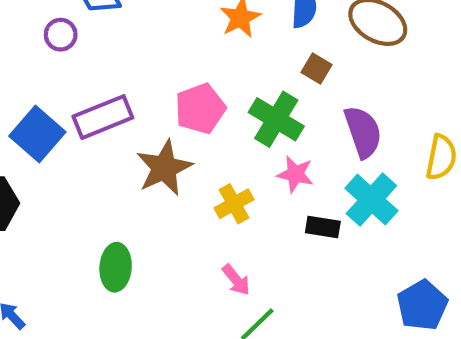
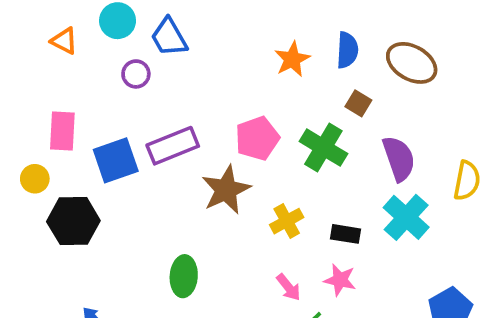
blue square: (37, 134) -> (116, 160), turned 30
pink star: (295, 174) -> (340, 280), moved
black rectangle: (323, 227) -> (345, 234), moved

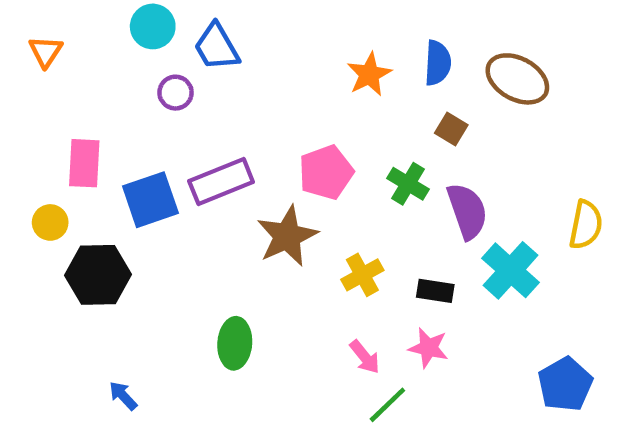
orange triangle: (64, 41) -> (46, 52), moved, turned 36
green cross: (323, 148) -> (408, 184), size x0.7
purple semicircle: (399, 159) -> (467, 211), moved

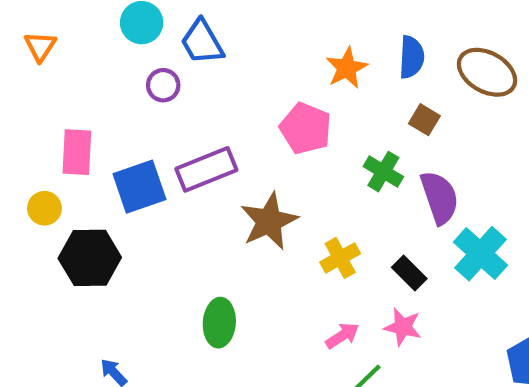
pink pentagon: (326, 172) -> (306, 128), moved, turned -30
black rectangle: (435, 291) -> (409, 273), turned 36
pink arrow: (365, 357) -> (342, 336), turned -84

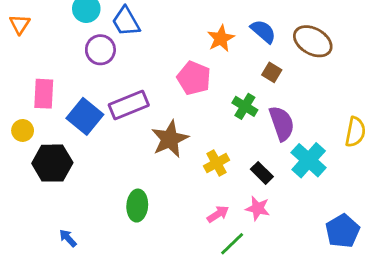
blue semicircle: (411, 57) -> (263, 31), turned -52
purple circle: (163, 85) -> (100, 50), size x1.4
blue square: (139, 187) -> (85, 116), turned -32

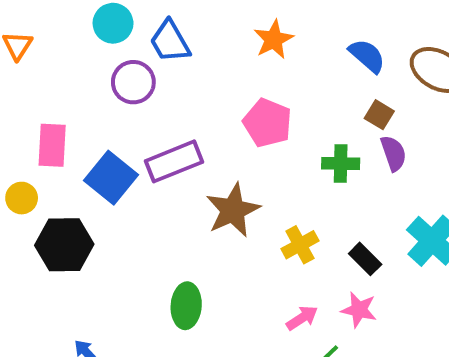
orange star: (221, 38) -> (274, 39), moved
green cross: (245, 106) -> (341, 163), turned -30
purple semicircle: (282, 123) -> (393, 153), moved, size x0.7

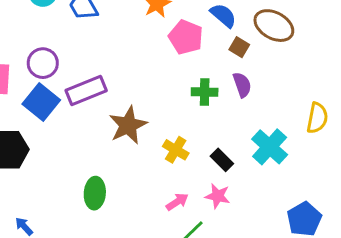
purple circle: (133, 82) -> (43, 63), moved
brown square: (379, 115) -> (239, 47), moved
pink pentagon: (267, 123) -> (186, 37), moved
yellow cross: (300, 245) -> (176, 150), turned -30

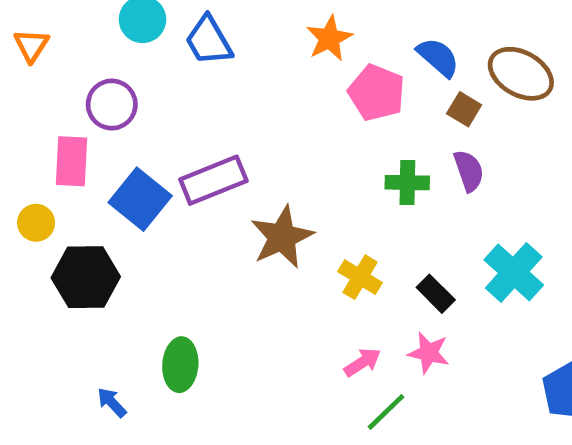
purple circle: (43, 63) -> (112, 105), moved
green ellipse: (95, 193) -> (180, 365), moved

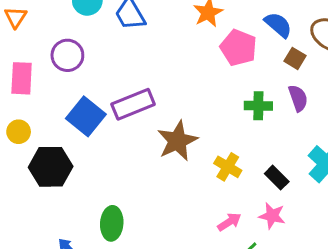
pink rectangle: (72, 161) -> (22, 78), moved

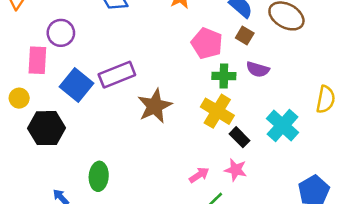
pink pentagon: (239, 48) -> (207, 43), moved
brown square: (295, 58) -> (245, 36), moved
pink rectangle: (22, 78) -> (37, 60), moved
purple semicircle: (298, 98) -> (258, 69), turned 125
yellow cross: (228, 167) -> (217, 111), moved, size x1.4

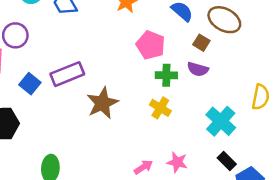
brown square: (245, 36) -> (201, 43), moved
blue square: (77, 85) -> (30, 84), size x0.7
yellow cross: (217, 111) -> (160, 108), size x0.7
black rectangle: (240, 137) -> (227, 161), moved

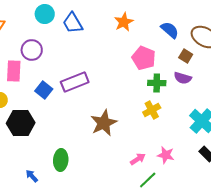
brown star: (102, 103) -> (104, 123), moved
yellow cross: (160, 108) -> (152, 110), turned 30

